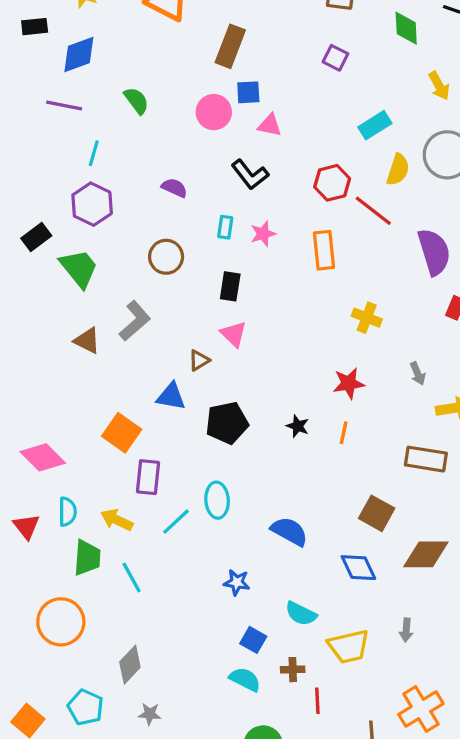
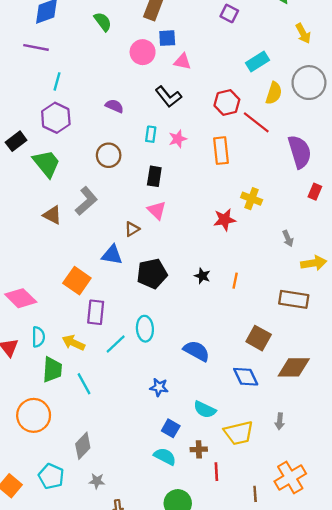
green semicircle: (136, 101) -> (103, 22), moved
red star: (349, 383) -> (225, 220), moved

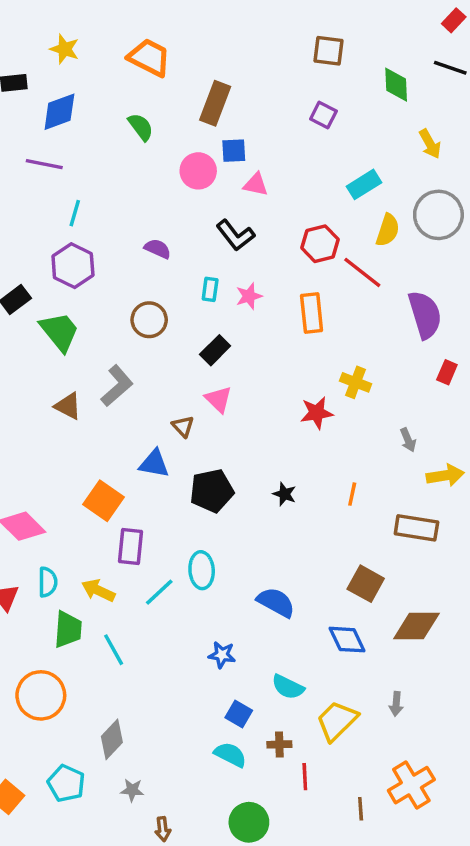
black rectangle: (154, 176) -> (215, 350), turned 36
brown triangle: (132, 229) -> (183, 426), turned -42
orange line: (235, 281) -> (352, 494), moved
yellow trapezoid: (239, 433) -> (337, 721), turned 148

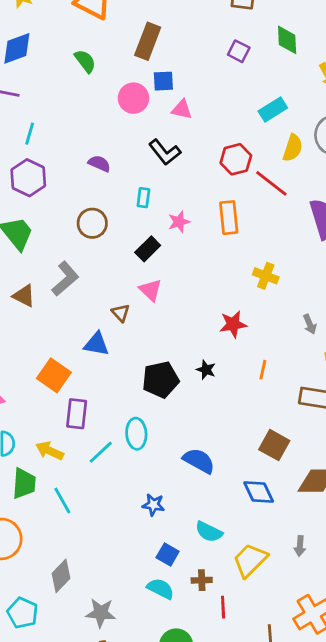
green diamond: (396, 85) -> (287, 40), moved
pink star: (249, 296) -> (179, 222), moved
red star: (317, 413) -> (233, 324), moved
black pentagon: (212, 491) -> (160, 380), moved
gray star: (132, 790) -> (101, 613), moved, size x1.5

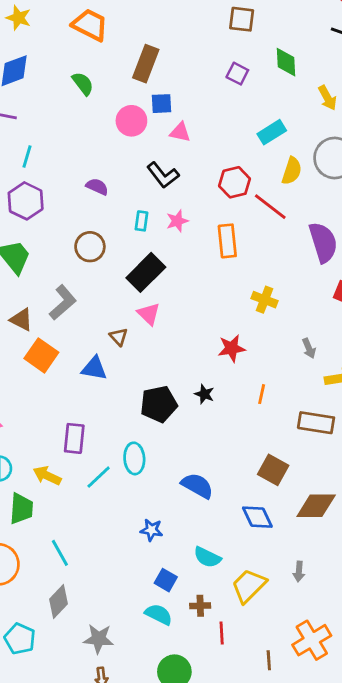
pink star: (179, 222) -> (177, 221), moved
black rectangle: (148, 249) -> (146, 272), size x1.5
orange square: (54, 375) -> (41, 355), moved
cyan line: (62, 501) -> (60, 553), moved

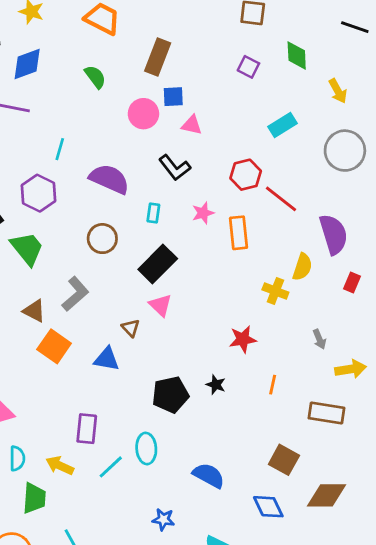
cyan line: (27, 157) -> (60, 149), moved
yellow semicircle: (292, 171) -> (302, 267), moved
purple semicircle: (97, 187) -> (109, 179), size x1.8
pink star: (177, 221) -> (203, 213), moved

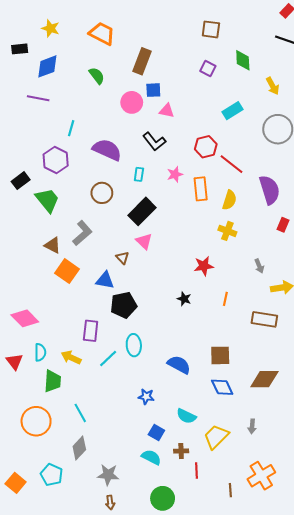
yellow semicircle: (302, 267) -> (229, 200), moved
black pentagon: (170, 395) -> (124, 305), moved
brown square: (284, 460) -> (220, 355), moved, turned -30

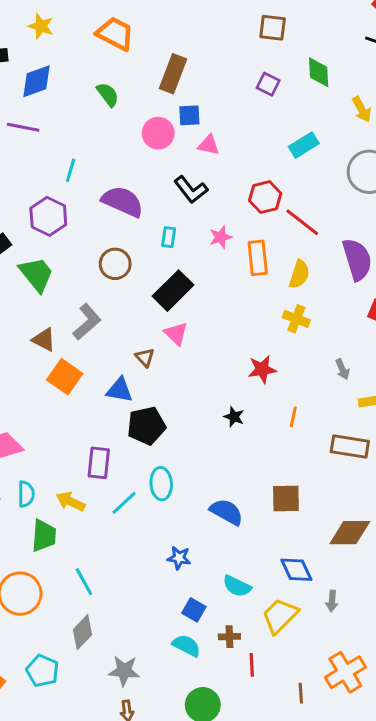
blue diamond: (222, 387) -> (296, 570), moved

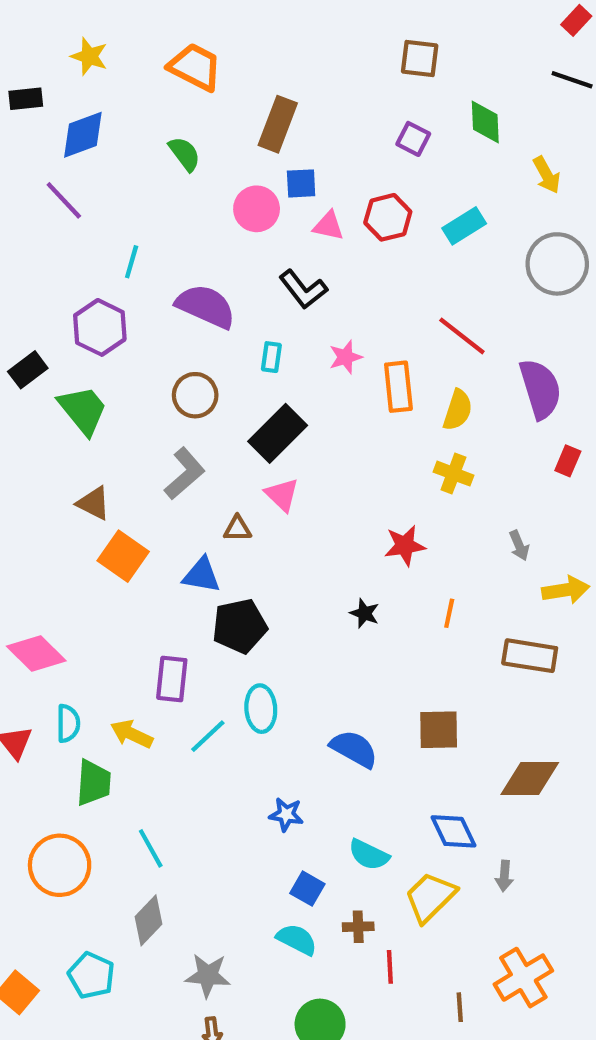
purple line: (23, 127) -> (64, 200), turned 36
red hexagon: (265, 197) -> (388, 217), moved
gray L-shape: (87, 322) -> (185, 474), moved
brown triangle: (145, 357) -> (237, 529), turned -48

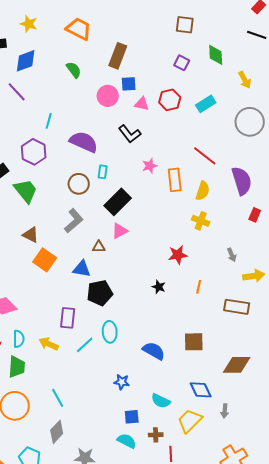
cyan rectangle: (271, 357) -> (103, 172), moved
pink triangle: (282, 495) -> (120, 231), turned 48
green trapezoid: (93, 783) -> (17, 367), moved
blue square: (307, 889) -> (132, 417), turned -35

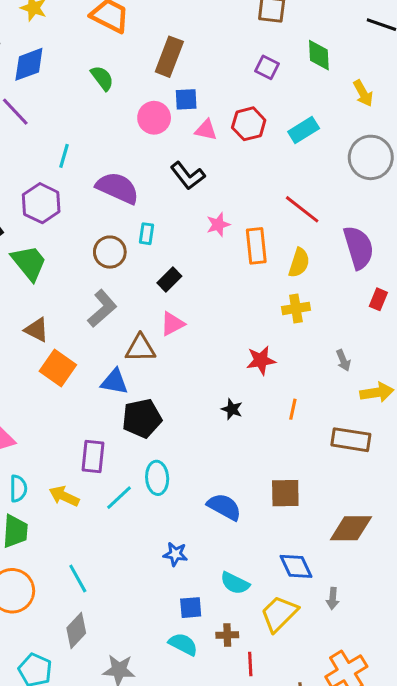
black rectangle: (118, 202) -> (169, 279), size x0.6
yellow cross: (201, 221) -> (296, 308), turned -30
brown triangle: (99, 247) -> (140, 348), size x1.5

